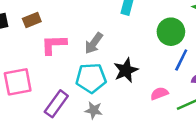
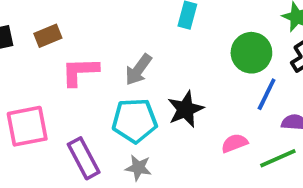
purple rectangle: (56, 104) -> (84, 158), turned -64

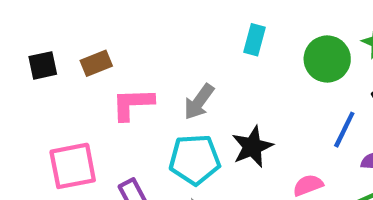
green circle: (251, 53) -> (327, 59), moved

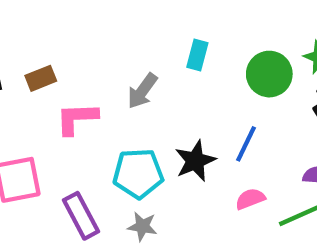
gray arrow: (199, 102) -> (142, 91), moved
blue line: (344, 130) -> (246, 144), moved

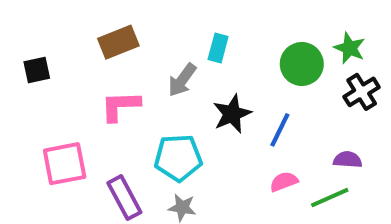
cyan rectangle: (197, 55) -> (218, 48), moved
brown rectangle: (41, 78) -> (118, 42), moved, size x1.4
black star: (195, 161) -> (232, 114), moved

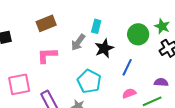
black star: (232, 114) -> (104, 48), moved
cyan pentagon: (178, 158) -> (89, 81), moved, turned 30

